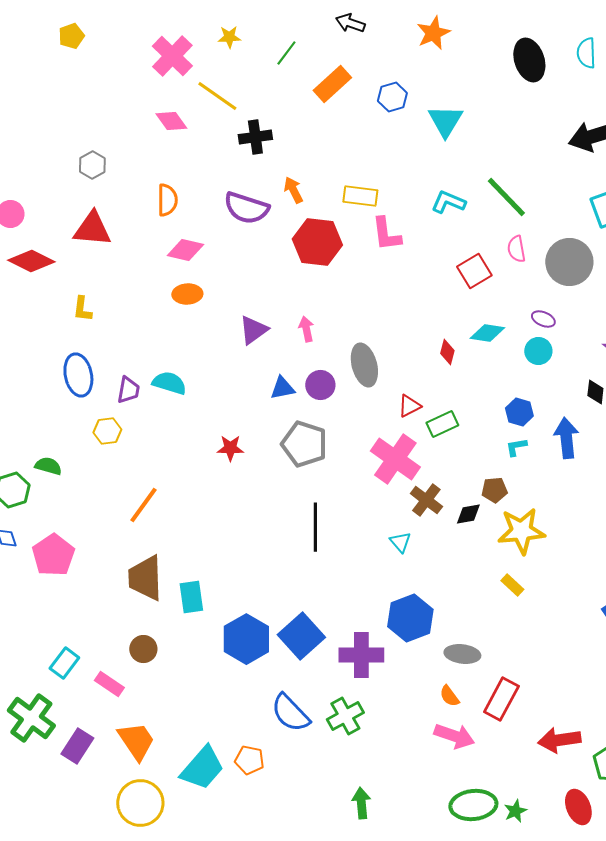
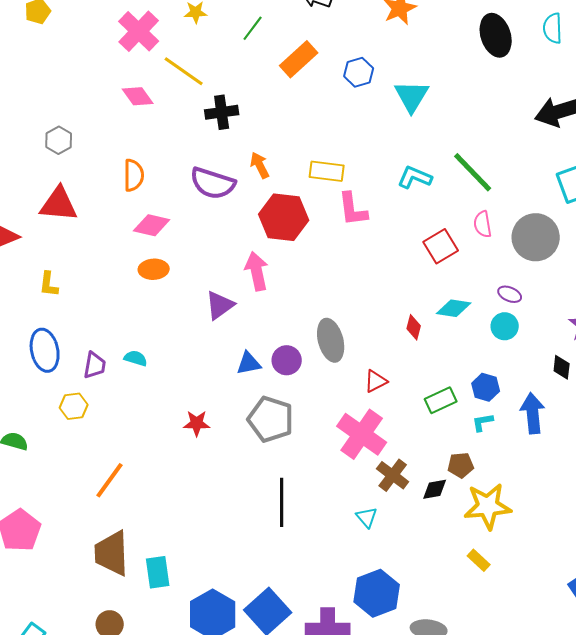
pink arrow: (306, 329) -> (257, 271), moved, size x1.5
cyan semicircle: (169, 383) -> (136, 358), size x0.7
green rectangle: (442, 424) -> (441, 400), moved

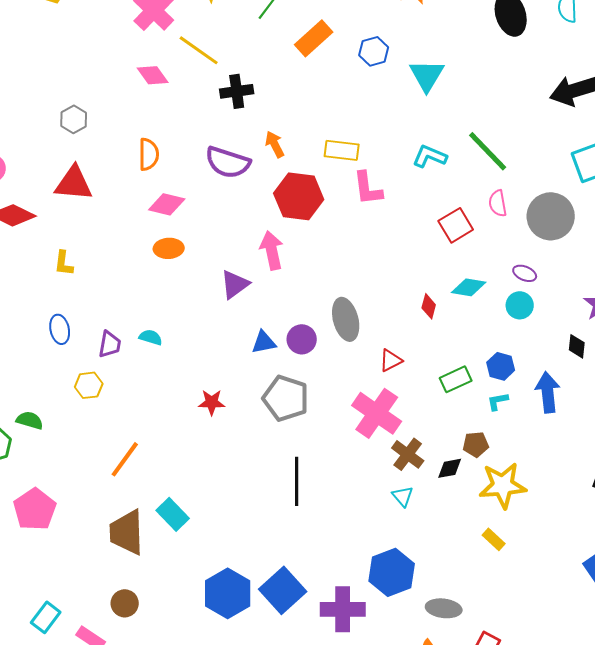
blue ellipse: (45, 350) -> (60, 329), size x0.7
cyan triangle: (367, 517) -> (403, 496), moved
cyan rectangle: (158, 572) -> (173, 514), moved, turned -36

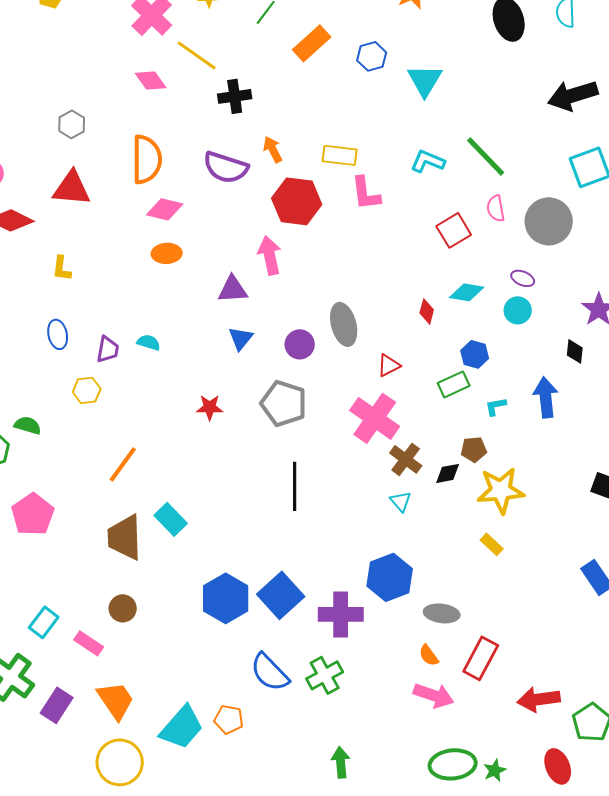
orange semicircle: (149, 154) -> (147, 159), size x1.5
purple triangle: (235, 284) -> (233, 289), turned 32
blue triangle: (264, 342) -> (241, 338), moved, turned -40
blue hexagon: (501, 366) -> (475, 354), moved

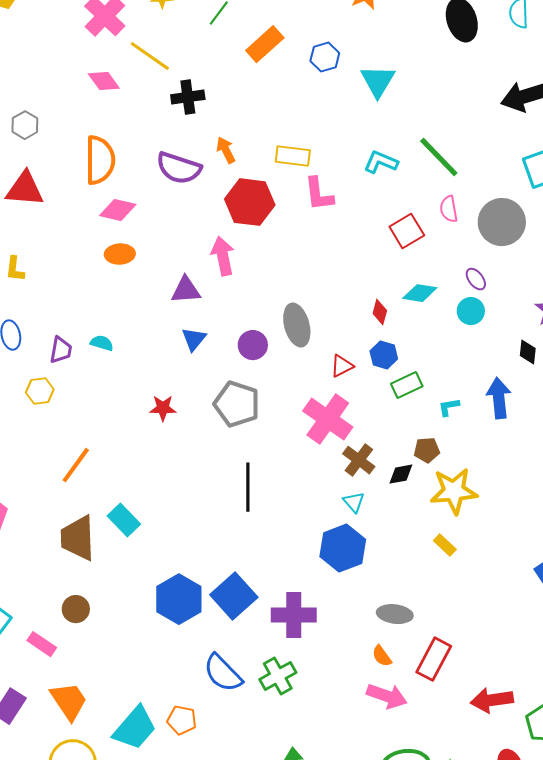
purple ellipse: (523, 278) -> (476, 279), turned 30
blue hexagon: (475, 354) -> (384, 355), moved
blue hexagon: (390, 577) -> (343, 548), moved

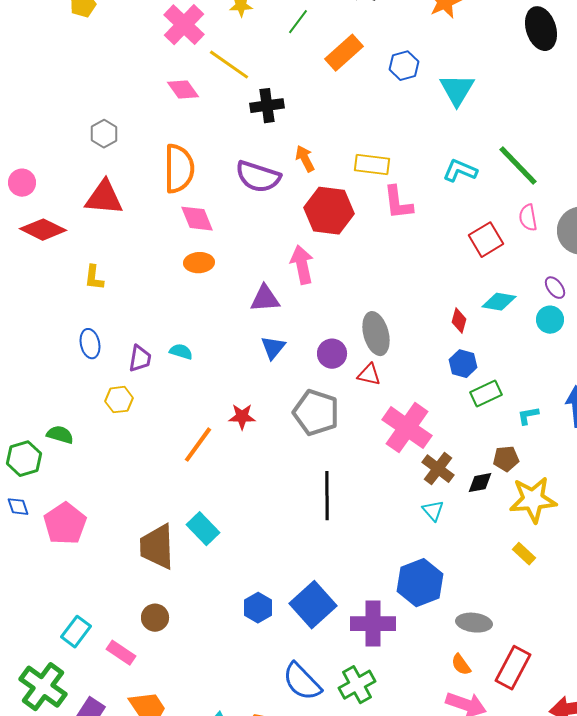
pink diamond: (118, 210) -> (197, 219), turned 54
red triangle: (342, 366) -> (369, 375), moved, turned 40
orange line: (76, 465) -> (198, 445), moved
blue hexagon: (343, 548) -> (420, 583), moved
blue hexagon: (179, 599) -> (258, 608), size x0.6

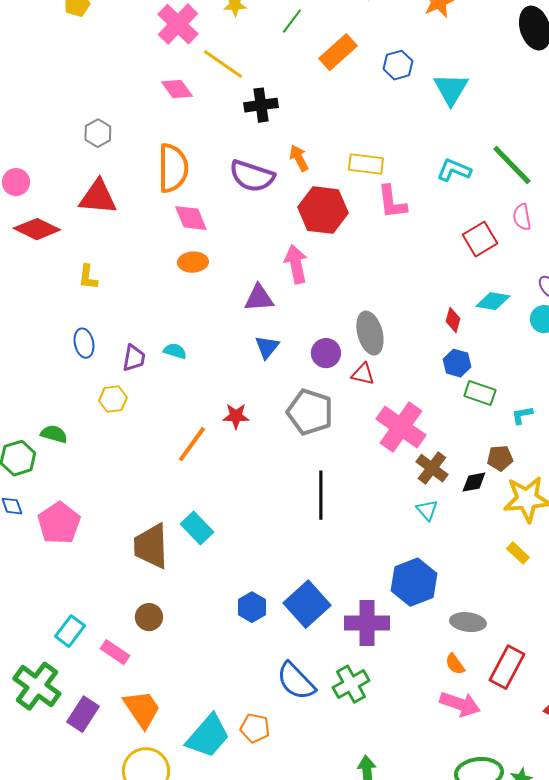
green rectangle: (486, 394) -> (480, 393), turned 44

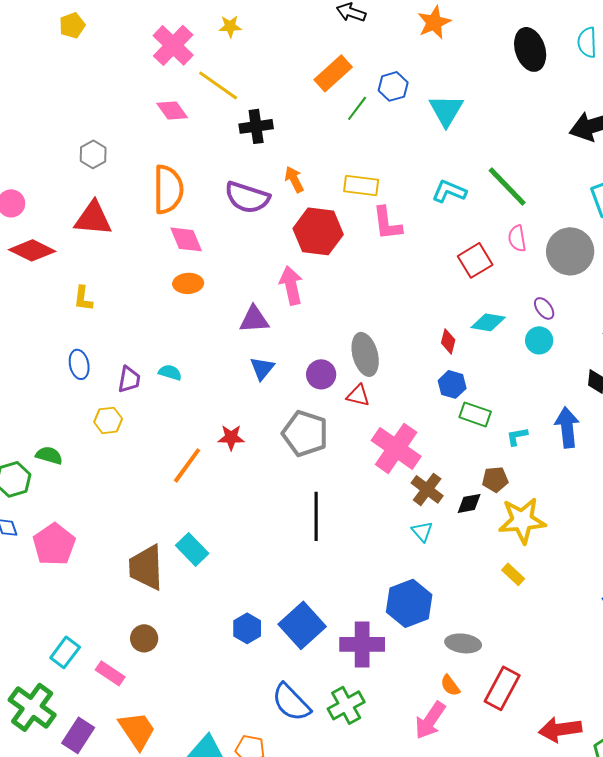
green line: (292, 21) -> (357, 108), moved
pink arrow: (460, 704) -> (430, 720), moved, turned 105

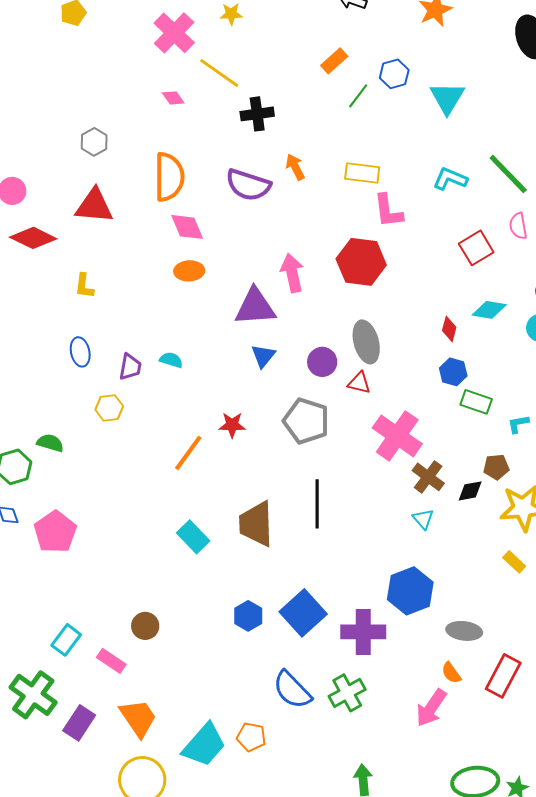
orange rectangle: (333, 73) -> (334, 61), size x0.7
pink diamond: (172, 110) -> (173, 98), size x0.7
red hexagon: (318, 231) -> (361, 262), moved
purple triangle: (254, 319) -> (255, 307), size x1.4
brown trapezoid: (146, 567) -> (256, 524), moved

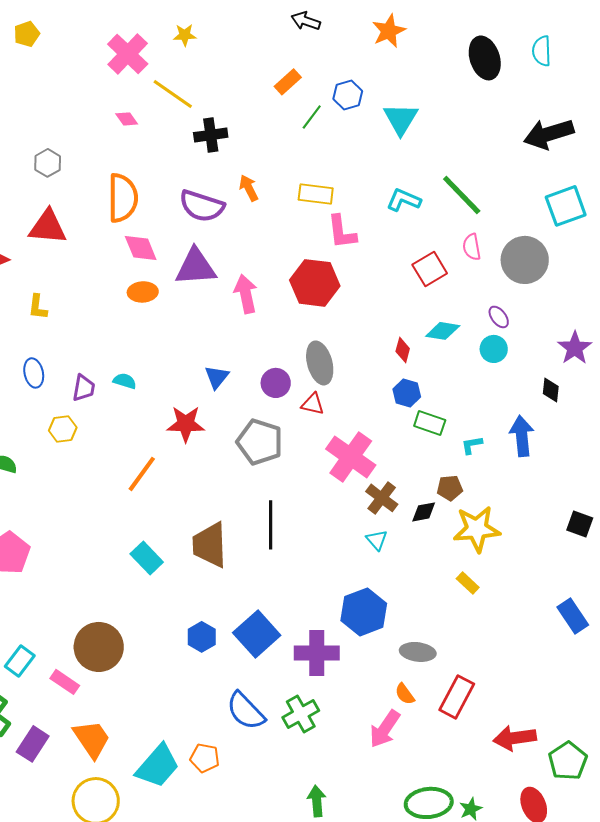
purple triangle: (255, 307) -> (196, 267), moved
red star: (232, 425) -> (186, 424), moved, size x1.4
brown circle: (145, 626) -> (99, 647), size x1.8

